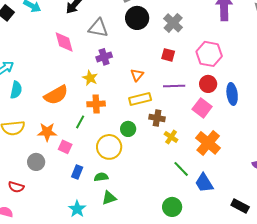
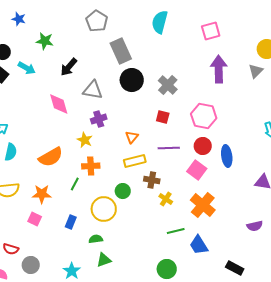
pink square: (65, 147) -> (35, 219), moved
gray circle: (36, 162) -> (31, 265), moved
green line: (181, 169) -> (176, 231), turned -60
blue rectangle: (77, 172) -> (71, 222), moved

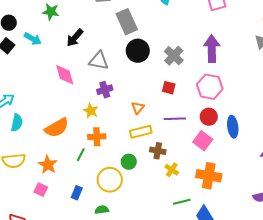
purple arrow: (219, 69) -> (212, 49), moved
orange star: (42, 194) -> (48, 165), turned 30
orange cross: (203, 205) -> (209, 176), turned -30

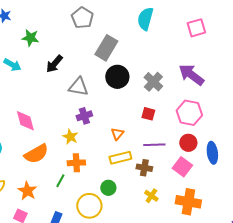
gray rectangle: (127, 22) -> (106, 48), turned 55
purple arrow: (212, 49) -> (191, 75), turned -52
pink diamond: (65, 75) -> (25, 121), moved
brown cross: (158, 151) -> (144, 168), moved

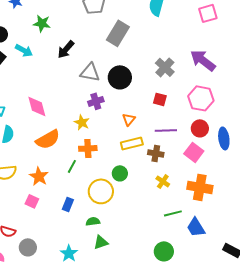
black circle: (117, 77) -> (120, 77), moved

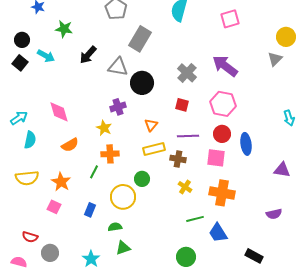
gray triangle: (90, 72) -> (118, 67), moved
orange semicircle: (48, 139) -> (70, 145), size x0.7
pink square: (194, 152) -> (216, 158), turned -30

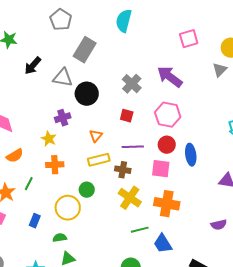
pink square: (230, 19) -> (189, 39), moved
green line: (94, 172) -> (29, 184), moved
yellow cross: (185, 187) -> (130, 198), size x1.6

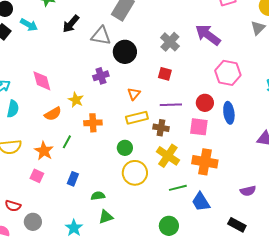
pink hexagon: (168, 115) -> (228, 73), moved
yellow star: (49, 139) -> (76, 100), moved
yellow circle: (68, 208) -> (135, 173), moved
purple semicircle: (219, 225) -> (248, 191), moved

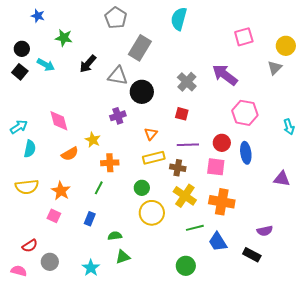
green line: (67, 142) -> (99, 188), moved
red semicircle: (13, 206) -> (30, 246), turned -49
black rectangle: (237, 225) -> (252, 255), moved

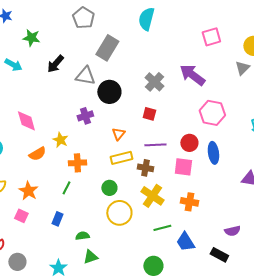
orange cross: (222, 202) -> (189, 202), size x0.7

